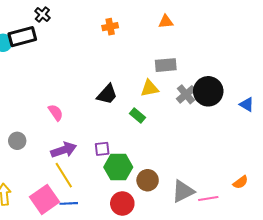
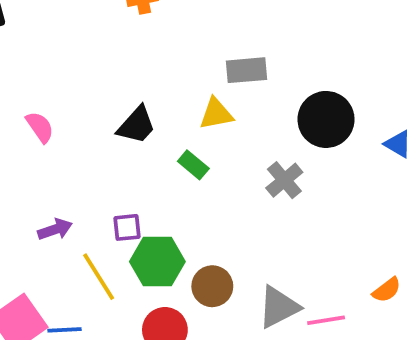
gray cross: (186, 94) -> (284, 180), moved
pink semicircle: (56, 113) -> (40, 127), moved
purple arrow: (64, 150) -> (55, 229), size x0.7
yellow line: (64, 175) -> (99, 277), moved

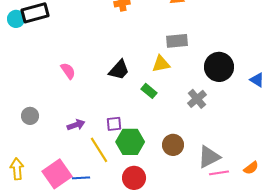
brown circle: (212, 286) -> (173, 145), moved
orange semicircle: (387, 290) -> (251, 168), moved
gray triangle: (279, 307) -> (209, 157), moved

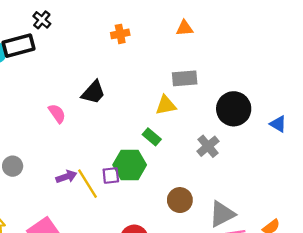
black trapezoid: (119, 70) -> (93, 92), moved
green hexagon: (130, 142) -> (130, 165), moved
yellow line: (99, 150) -> (87, 184), moved

